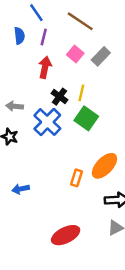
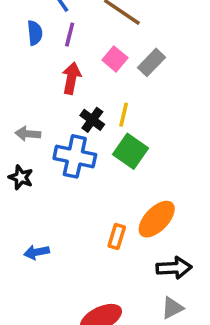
blue cross: (47, 122) -> (75, 156), turned -32

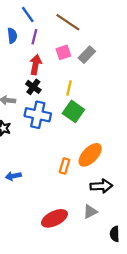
pink square: (115, 59) -> (63, 52), turned 32
black cross: (92, 120) -> (33, 87), moved
gray triangle: (172, 308) -> (90, 212), moved

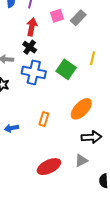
yellow line: (69, 88) -> (92, 58), moved
orange rectangle: (65, 166) -> (44, 119), moved

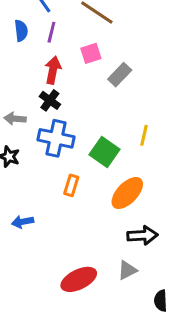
gray rectangle: (78, 18) -> (120, 75), moved
yellow line: (92, 58) -> (144, 135), moved
green square: (66, 69) -> (105, 152), moved
orange rectangle: (44, 119) -> (71, 185), moved

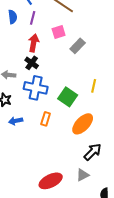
blue arrow: (23, 222) -> (16, 121), moved
black arrow: (142, 235) -> (93, 152), turned -42

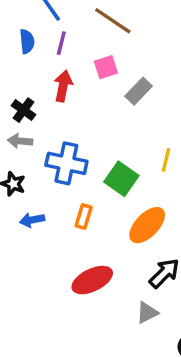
black cross: (32, 63) -> (24, 110), moved
red ellipse: (51, 181) -> (92, 280), moved

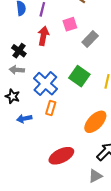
blue cross: (66, 163) -> (45, 84), turned 30
green square: (121, 179) -> (79, 76), moved
orange rectangle: (84, 217) -> (51, 108), moved

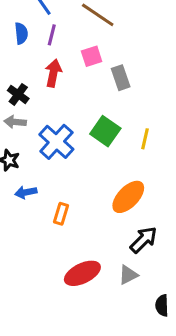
gray rectangle: (90, 39) -> (121, 78), turned -63
orange rectangle: (51, 108) -> (61, 214), moved
red ellipse: (61, 156) -> (82, 273), moved

